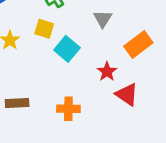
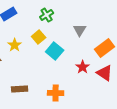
yellow square: (44, 29) -> (39, 37), turned 32
red triangle: (127, 94) -> (105, 73), moved

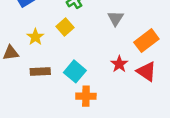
cyan square: (55, 51) -> (75, 71), moved
brown rectangle: (20, 89) -> (40, 71), moved

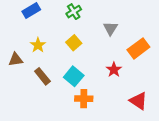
yellow square: (65, 27) -> (74, 43), moved
brown rectangle: (40, 71) -> (42, 76), turned 54
red triangle: (146, 71) -> (138, 101), moved

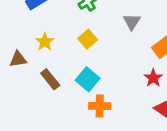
red star: (114, 70) -> (153, 78), moved

